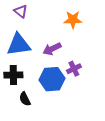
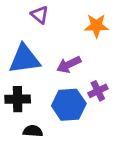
purple triangle: (21, 11) -> (40, 15), moved
black semicircle: (25, 99) -> (33, 131), turned 120

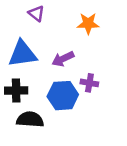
purple cross: (98, 91) -> (89, 83), turned 36
black semicircle: (33, 131) -> (30, 120), size x1.5

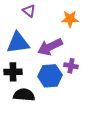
purple arrow: (63, 59) -> (50, 47), size x1.4

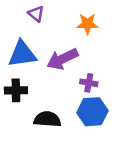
blue hexagon: (50, 76) -> (92, 112), moved
black semicircle: (24, 95) -> (47, 119), moved

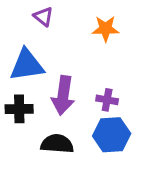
purple arrow: (62, 59) -> (63, 95), moved, turned -56

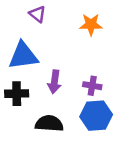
purple arrow: (63, 95) -> (54, 82), size x0.7

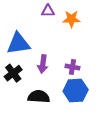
purple triangle: (37, 14) -> (48, 11), moved, turned -40
black cross: (17, 94) -> (13, 73), turned -36

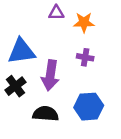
purple arrow: (43, 64) -> (50, 75), size x1.4
purple cross: (72, 67) -> (85, 57), moved

